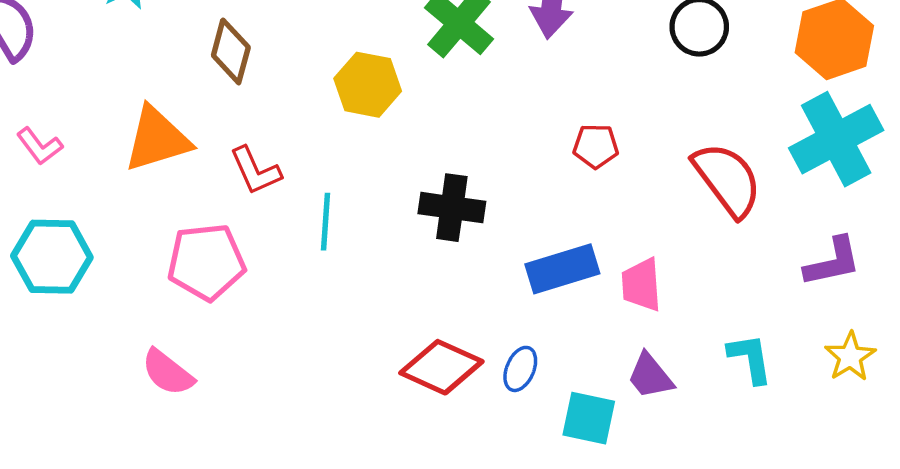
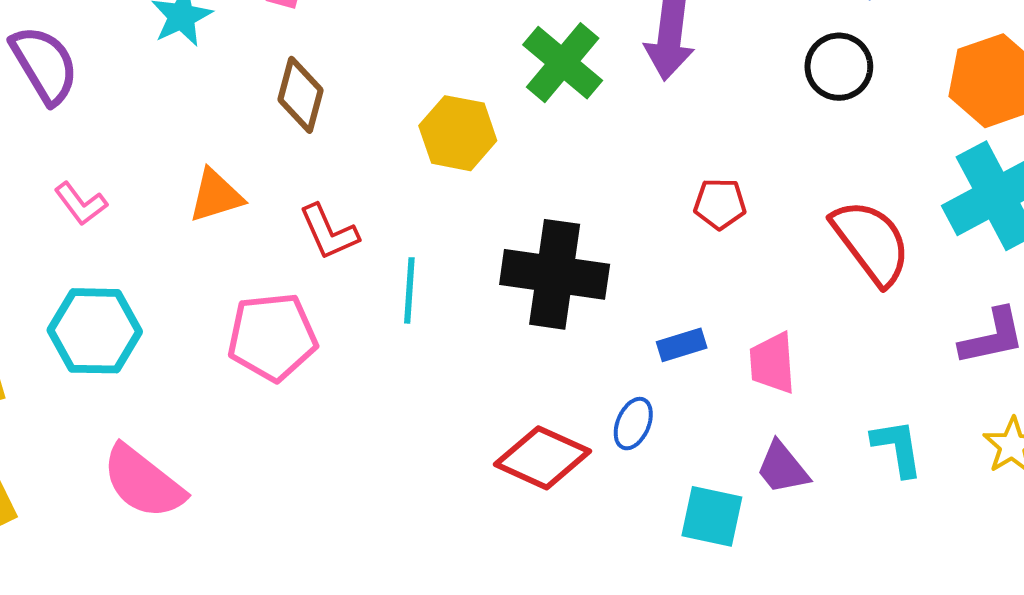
orange triangle: (157, 139) -> (216, 196), size x0.7
black cross: (452, 208) -> (555, 274), size x1.4
blue rectangle: (562, 269) -> (682, 345), size x0.6
blue ellipse: (520, 369) -> (633, 424), moved
pink semicircle: (168, 372) -> (143, 482), moved, size x1.4

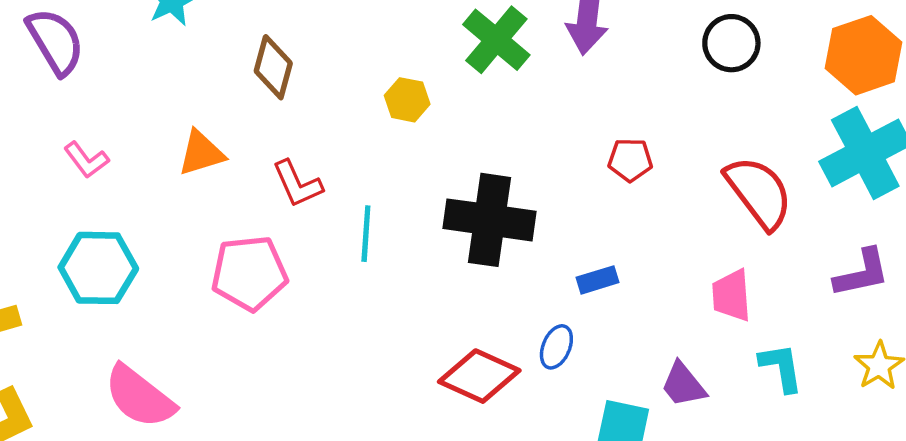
yellow hexagon: (458, 133) -> (407, 100), size x0.7
pink trapezoid: (772, 363) -> (731, 295), moved

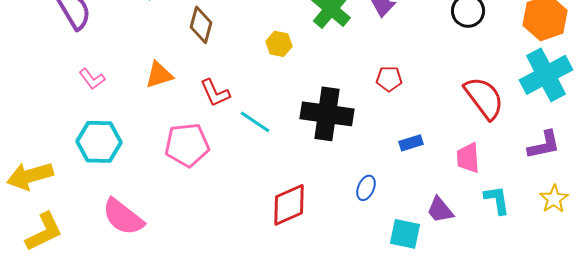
red pentagon: (630, 160) -> (389, 79), moved
cyan line: (366, 234) -> (255, 122), turned -60
blue rectangle: (598, 280) -> (411, 143), moved
red diamond: (479, 376) -> (289, 205), moved, turned -48

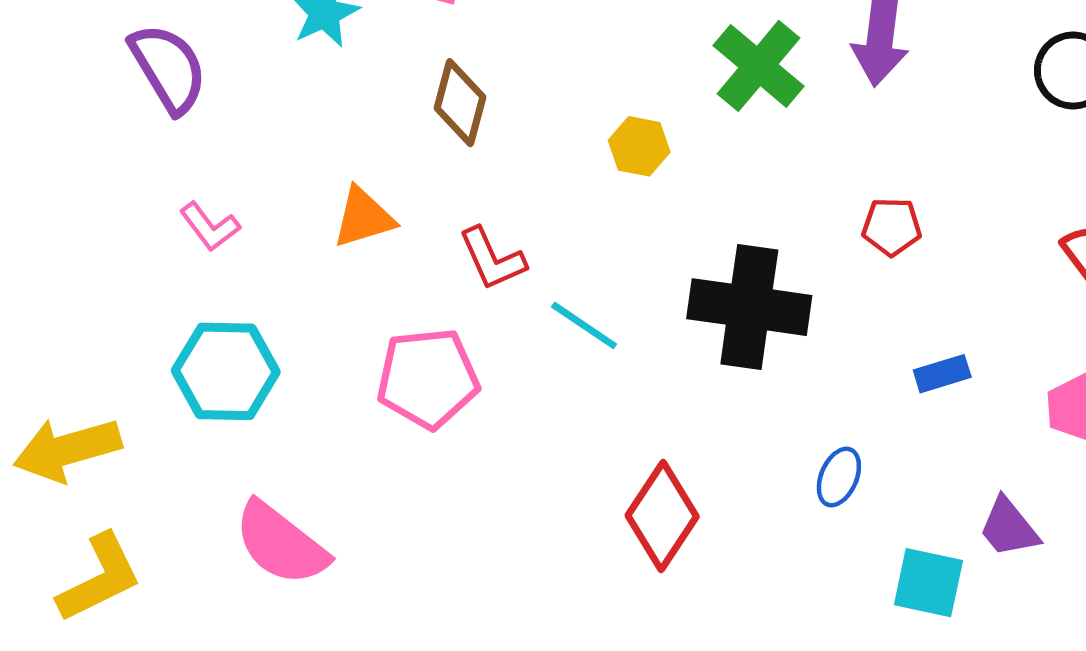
red diamond: (289, 205) -> (662, 516), turned -33

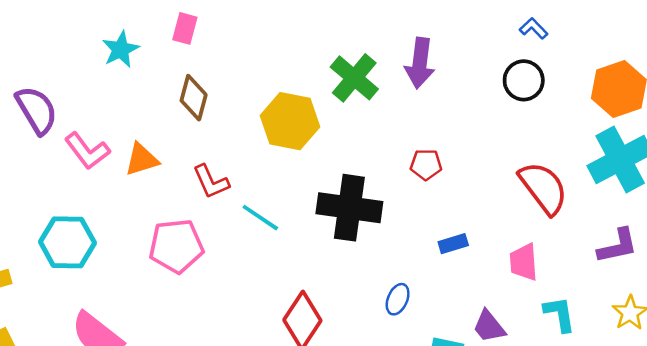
purple semicircle: (168, 68) -> (37, 110), moved
yellow hexagon: (639, 146) -> (290, 121), size x1.8
pink L-shape: (210, 227) -> (87, 151), moved, size x1.4

